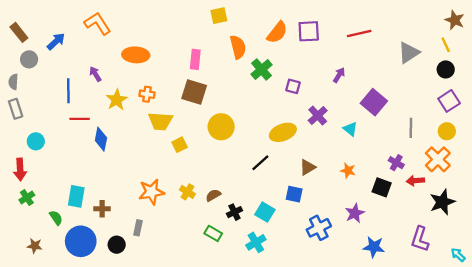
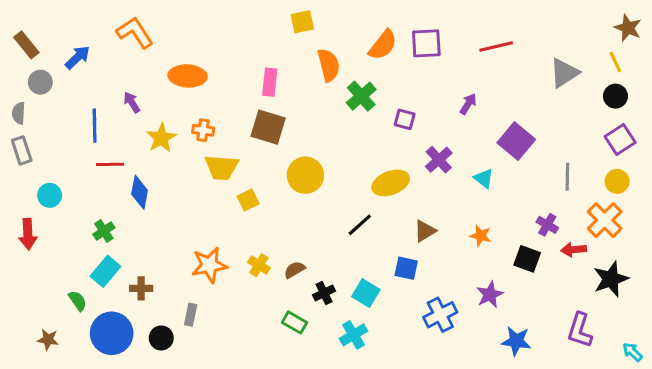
cyan rectangle: (76, 196) -> (105, 271), turned 30
green cross: (27, 197) -> (104, 231), moved

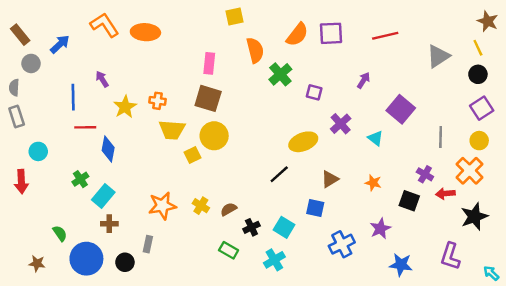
orange ellipse: (188, 76) -> (145, 32), moved
yellow circle: (305, 175) -> (214, 136), moved
cyan rectangle: (105, 271) -> (103, 196), moved

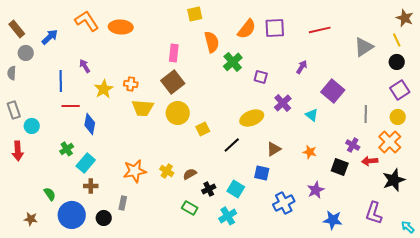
brown square: (208, 98) -> (173, 82), turned 35
gray rectangle: (17, 116) -> (14, 110), moved
yellow square: (192, 155) -> (203, 129), moved

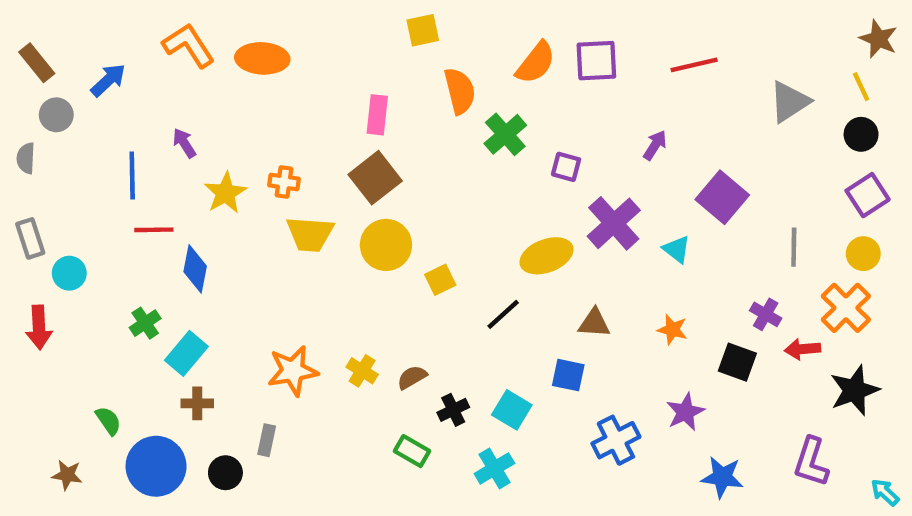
purple cross: (283, 103) -> (614, 223), size x1.4
brown triangle: (274, 149) -> (594, 323), turned 35

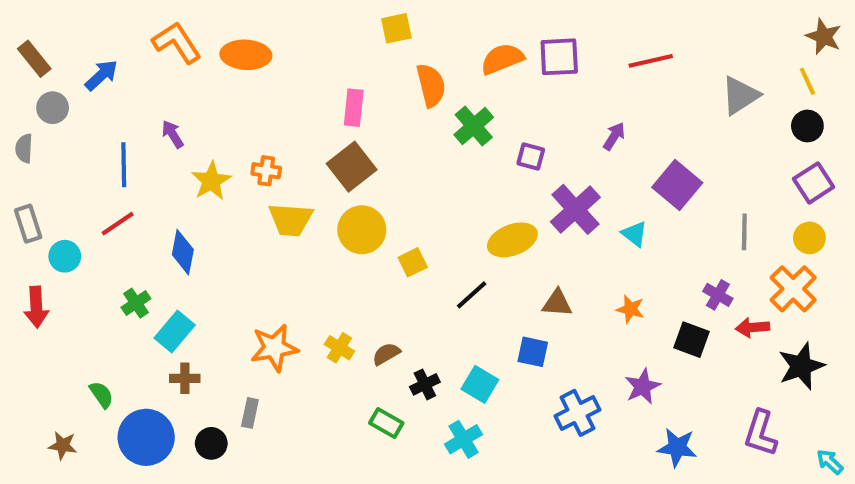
orange semicircle: (536, 63) -> (502, 59), turned -150
red line: (154, 230) -> (118, 224), moved, turned -33

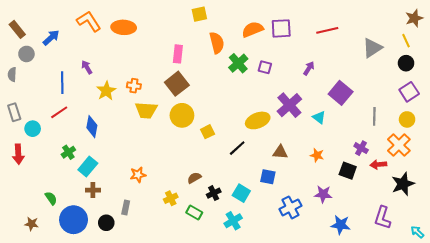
brown star: (824, 36) -> (414, 18), turned 30
purple square: (531, 157) -> (265, 67), moved
orange star: (274, 348) -> (138, 175), size x0.7
yellow cross: (339, 348) -> (171, 198), moved, turned 32
purple star: (643, 386) -> (323, 194), turned 30

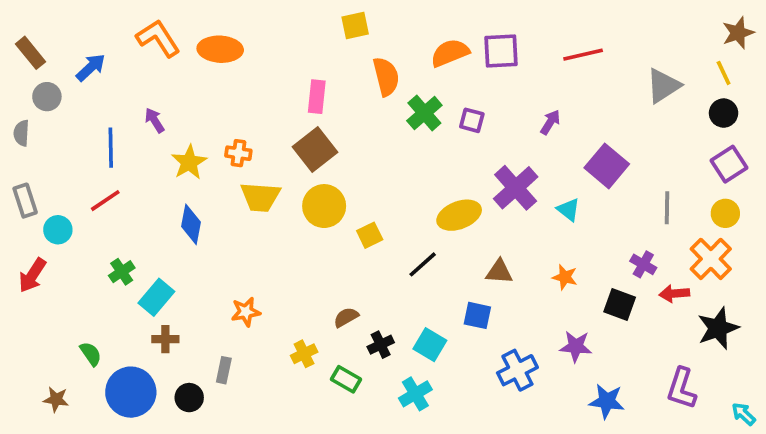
blue diamond: (92, 127) -> (191, 224), moved
red arrow: (18, 154) -> (32, 275), turned 36

